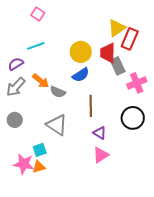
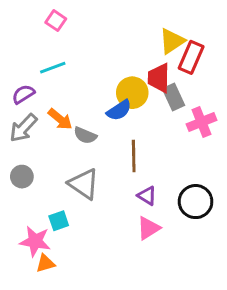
yellow circle: (81, 52) -> (132, 93), moved
black circle: (133, 118) -> (196, 202), moved
orange triangle: (39, 167) -> (45, 263), moved

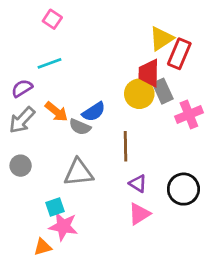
yellow circle: (132, 93) -> (139, 94), moved
blue semicircle: (119, 110) -> (94, 112), moved
gray triangle: (84, 184) -> (79, 172), turned -40
pink star: (35, 241) -> (63, 226), moved

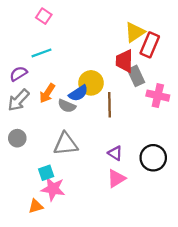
yellow circle: (139, 94) -> (91, 83), moved
orange arrow: (56, 112) -> (47, 93), turned 84
pink cross: (189, 115) -> (158, 96), turned 35
brown line: (125, 146) -> (109, 105), moved

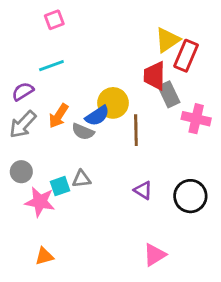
pink square: (44, 16) -> (54, 20), turned 35
gray triangle: (66, 144) -> (81, 179), size x0.6
cyan square: (46, 173) -> (60, 186), moved
pink triangle: (116, 179) -> (155, 255), moved
pink star: (53, 189) -> (40, 202), moved

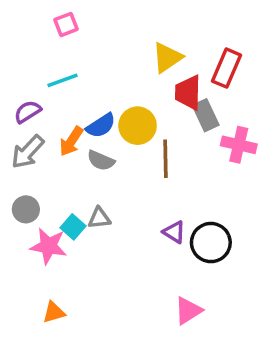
yellow triangle: (167, 40) -> (167, 58), moved
blue semicircle: (97, 116) -> (101, 126), moved
cyan square: (60, 186) -> (73, 227), turned -30
black circle: (190, 196) -> (211, 243), moved

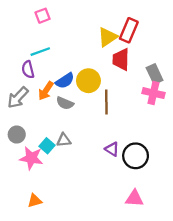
red rectangle: (227, 68) -> (129, 30), moved
purple semicircle: (28, 112) -> (28, 70), moved, turned -72
gray rectangle: (206, 115) -> (155, 74), moved
pink triangle: (188, 311) -> (134, 198), moved, turned 36

